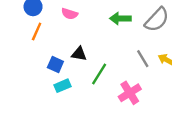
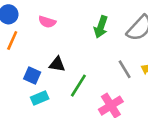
green arrow: (120, 18) -> (101, 27), turned -72

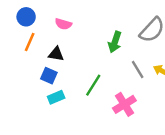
green arrow: (101, 27) -> (115, 42), moved
black triangle: (57, 64) -> (56, 54), moved

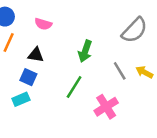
green arrow: (115, 42) -> (85, 51), moved
cyan rectangle: (56, 97) -> (21, 99), moved

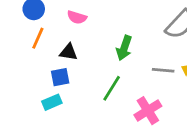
gray line: (120, 71) -> (163, 70), turned -54
blue square: (28, 77) -> (60, 77), turned -35

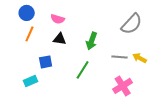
black triangle: (69, 52) -> (60, 39), moved
cyan rectangle: (52, 102) -> (31, 81), moved
pink cross: (148, 111) -> (123, 86), moved

